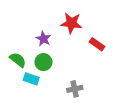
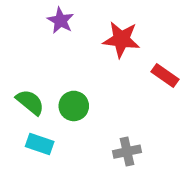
purple star: (43, 39) -> (60, 20), moved
cyan rectangle: (31, 79) -> (40, 144), moved

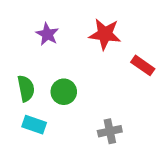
purple star: (60, 20) -> (47, 34), moved
green semicircle: (30, 102) -> (26, 88), turned 40

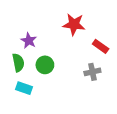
purple star: (47, 34) -> (29, 41), moved
gray cross: (110, 131) -> (92, 72), moved

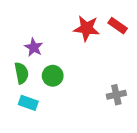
red rectangle: (101, 46) -> (118, 26), moved
gray cross: (92, 72) -> (116, 95), moved

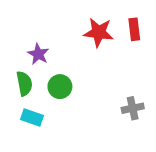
red rectangle: (118, 26) -> (134, 29), turned 48

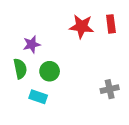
purple star: (38, 54) -> (32, 44), turned 30
cyan rectangle: (32, 118) -> (38, 97), moved

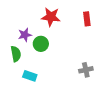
red star: (82, 26) -> (51, 17), moved
green circle: (50, 71) -> (41, 44), moved

